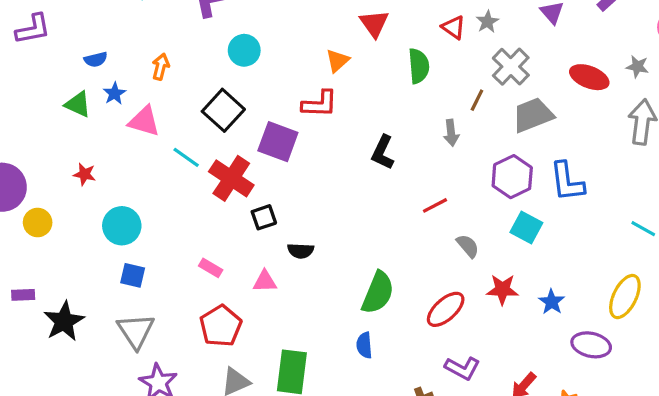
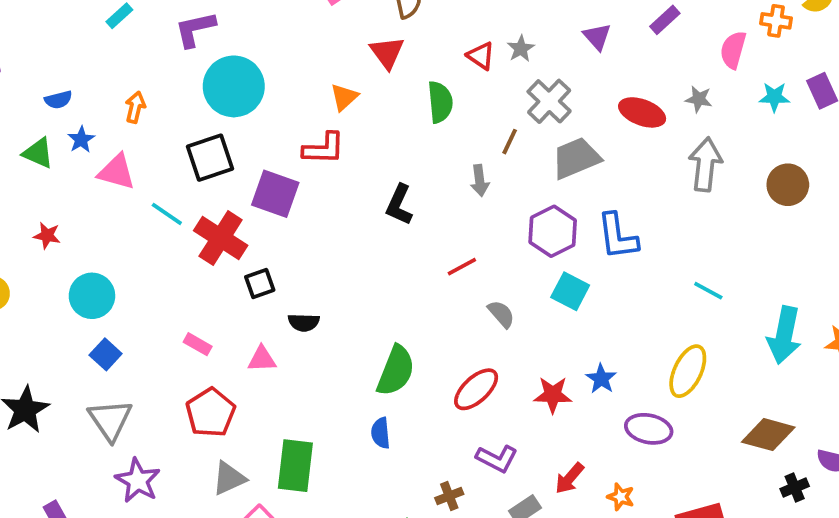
cyan circle: (244, 50) -> (234, 86), size x1.6
black square: (223, 110) -> (210, 158), turned 30
blue square: (133, 275) -> (106, 354), turned 30
red star: (502, 290) -> (553, 395), moved

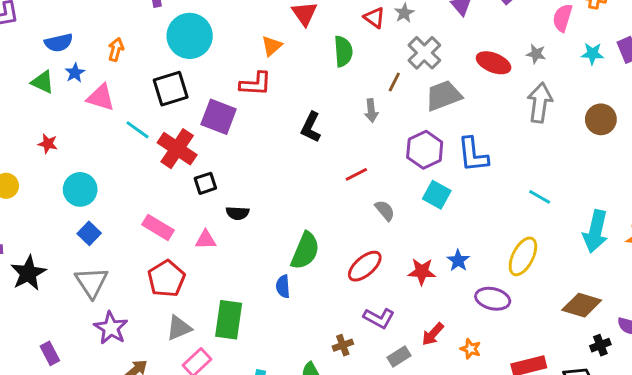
blue semicircle: (58, 100) -> (59, 43), size x1.4
pink rectangle: (198, 344) -> (158, 227), size x1.5
blue semicircle: (381, 433) -> (283, 286), moved

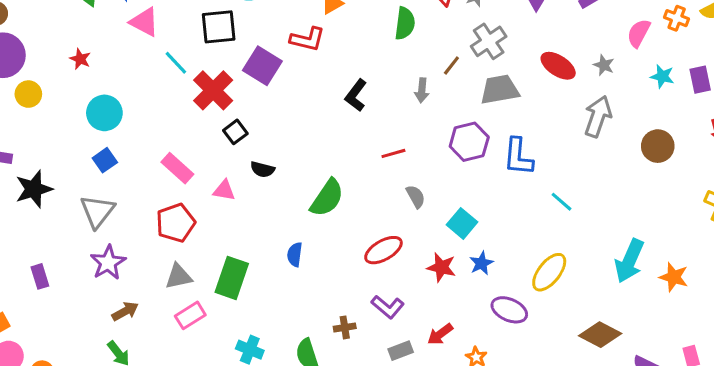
black square: (205, 183) -> (235, 132), turned -30
cyan square: (437, 195) -> (462, 223), moved
cyan line: (540, 197) -> (561, 202), moved
green semicircle: (305, 251) -> (327, 198), moved

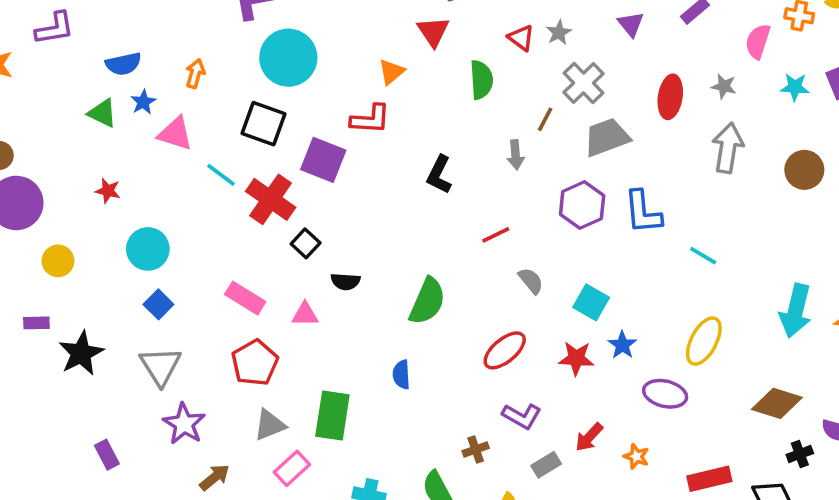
black square: (219, 27) -> (264, 124), turned 36
red ellipse: (558, 66) -> (670, 97), turned 76
yellow circle: (28, 94) -> (58, 261), moved

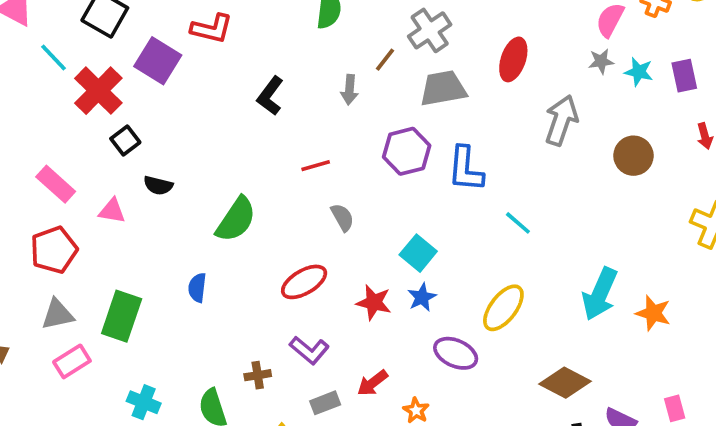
gray star: (724, 86) -> (601, 61), moved, turned -30
cyan square: (591, 302) -> (418, 253), moved

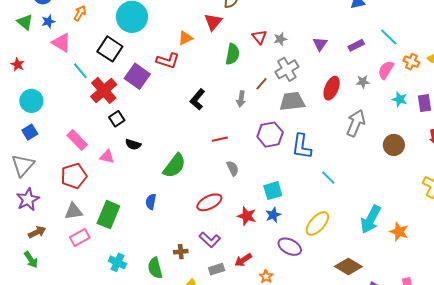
gray star: (601, 61) -> (363, 82), moved
cyan square: (418, 253) -> (273, 191), turned 30

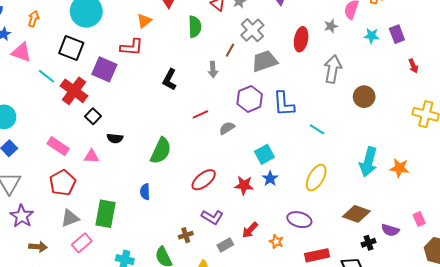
brown circle: (394, 145) -> (364, 97), moved
gray semicircle: (233, 168) -> (227, 128), moved, turned -84
brown arrow: (37, 232) -> (38, 247), turned 42
purple ellipse: (290, 247) -> (299, 220), moved

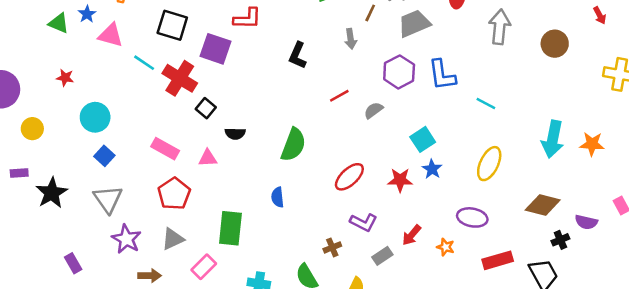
brown circle: (364, 97) -> (555, 44), moved
gray triangle: (70, 218) -> (173, 239), moved

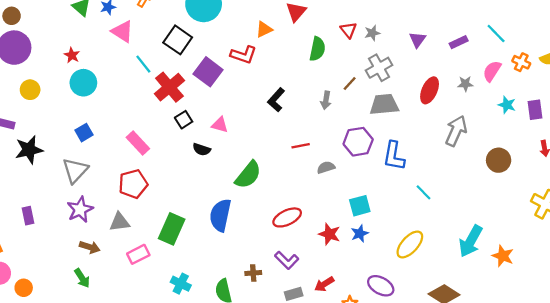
cyan circle: (95, 117) -> (83, 83), moved
pink triangle: (208, 158) -> (220, 125), moved
blue semicircle: (278, 197) -> (220, 215), size x1.8

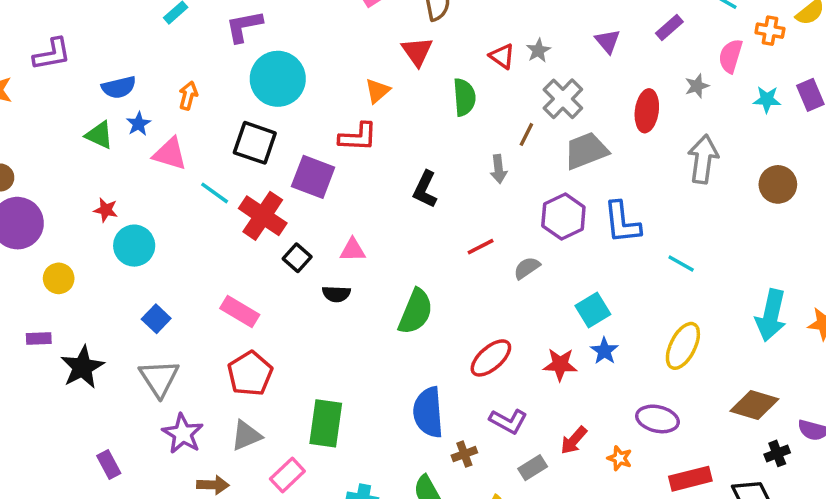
blue semicircle: (220, 215) -> (428, 412), moved

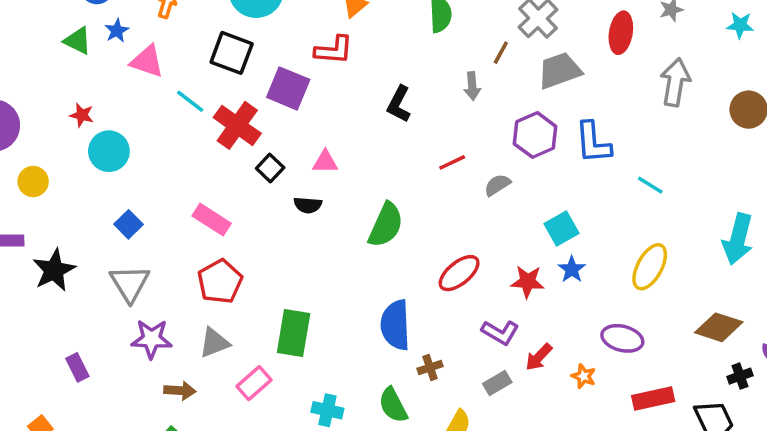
purple L-shape: (508, 421) -> (500, 332), moved
purple star: (183, 434) -> (152, 339), turned -30

